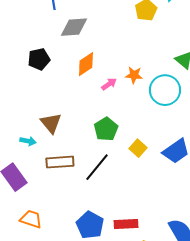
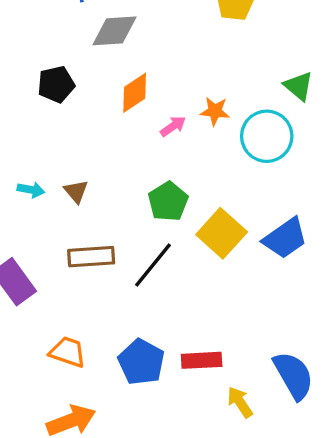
brown triangle: (51, 123) -> (76, 191), size x0.7
cyan arrow: (28, 141) -> (31, 190), moved
yellow square: (138, 148) -> (222, 233), size x1.6
orange trapezoid: (31, 219) -> (68, 352), moved

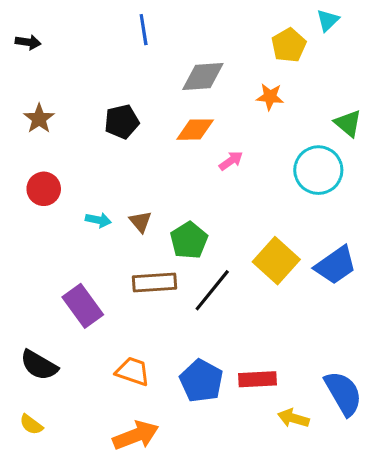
gray diamond: (115, 31) -> (203, 76), moved
orange diamond: (135, 93) -> (195, 130), turned 33
orange star: (215, 111) -> (270, 97), moved
green pentagon: (168, 201) -> (189, 240), moved
yellow arrow: (240, 402) -> (293, 418), turned -40

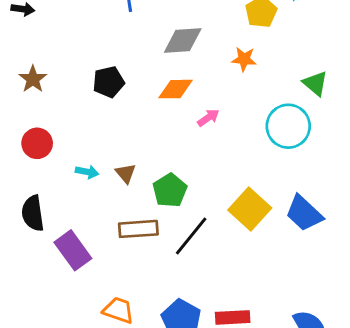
blue trapezoid: (336, 265) -> (304, 213), turned 78
black semicircle: (39, 365) -> (33, 213), moved, turned 52

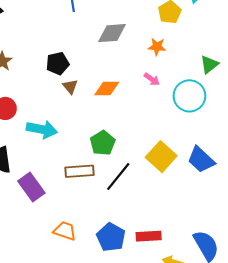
green triangle: (315, 83) -> (209, 64), turned 42
orange diamond: (176, 89) -> (107, 89), moved
pink arrow: (208, 118) -> (152, 79), moved, turned 70
cyan arrow: (87, 172) -> (42, 129), size x1.8
brown triangle: (126, 173) -> (70, 86), moved

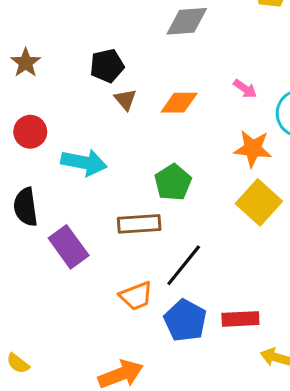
orange star: (157, 47) -> (253, 149), moved, size x1.4
black line: (118, 176) -> (184, 265), moved
orange trapezoid: (65, 231) -> (136, 296), moved, turned 140

